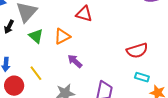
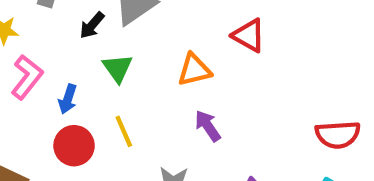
green triangle: (36, 36) -> (118, 68), moved

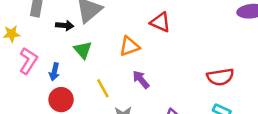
black arrow: (92, 25) -> (65, 25), turned -120
yellow line: (124, 131) -> (103, 88), moved

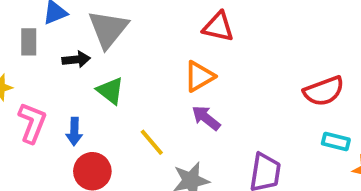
orange triangle: (129, 46) -> (199, 76), moved

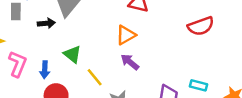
green triangle: (110, 91) -> (72, 54), moved
red semicircle: (324, 91) -> (201, 26), moved
cyan rectangle: (336, 142) -> (199, 85), moved

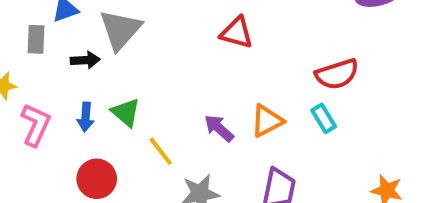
orange triangle: (126, 35) -> (267, 121), moved
blue arrow: (45, 70) -> (86, 117), moved
cyan rectangle: (199, 85) -> (324, 118), moved, turned 42

